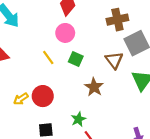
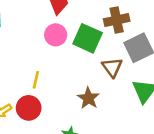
yellow line: (48, 58) -> (36, 80), moved, turned 48
green square: (76, 59) -> (88, 38), moved, size x1.6

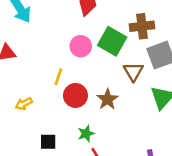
pink circle: (56, 35) -> (81, 46), moved
red circle: (29, 108) -> (75, 95), moved

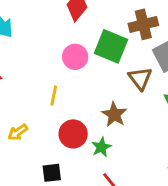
red circle: (75, 95) -> (73, 134), moved
green star: (86, 134) -> (101, 147), moved

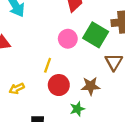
brown star: (114, 115) -> (91, 86), turned 30
red circle: (73, 134) -> (59, 85), moved

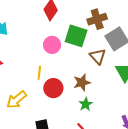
yellow arrow: (17, 89) -> (17, 100), size x1.5
green star: (77, 109) -> (86, 104), moved

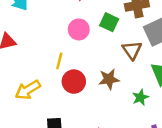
green square: (76, 36) -> (109, 22), size x0.7
green star: (86, 104) -> (140, 97), moved

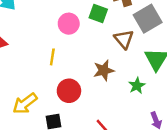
red circle: (74, 82) -> (69, 91), moved
yellow arrow: (28, 90) -> (25, 103), moved

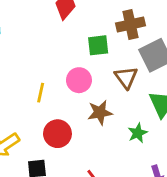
green square: (98, 14) -> (98, 45), turned -30
pink circle: (69, 24) -> (79, 80), moved

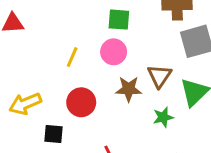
green square: (98, 45) -> (119, 20), moved
brown triangle: (126, 77) -> (159, 76), moved

